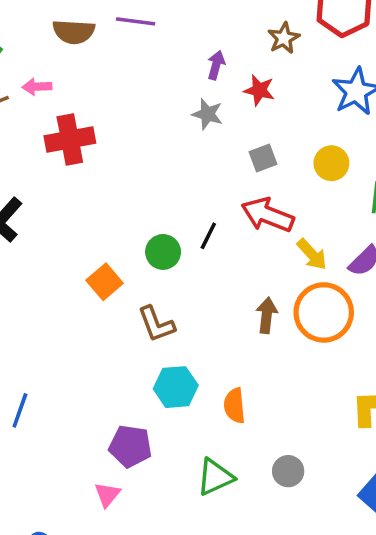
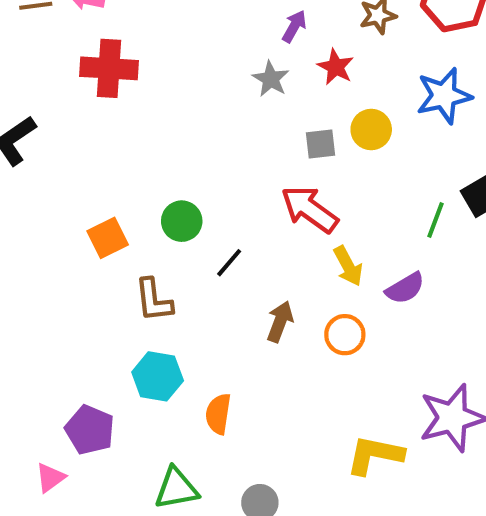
yellow circle: (331, 163) -> (371, 130), moved
black line: (208, 236) -> (229, 263), moved
orange circle: (324, 312) -> (345, 335), size x0.6

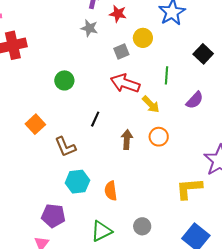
green line: (436, 220) -> (167, 75), moved
green circle: (182, 221) -> (64, 80), moved
purple semicircle: (405, 288) -> (195, 100), moved

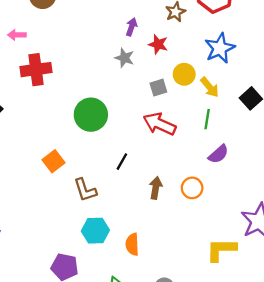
green circle: (64, 80) -> (91, 115), size x1.5
purple semicircle: (195, 100) -> (218, 154), moved
yellow arrow: (151, 104) -> (210, 87), moved

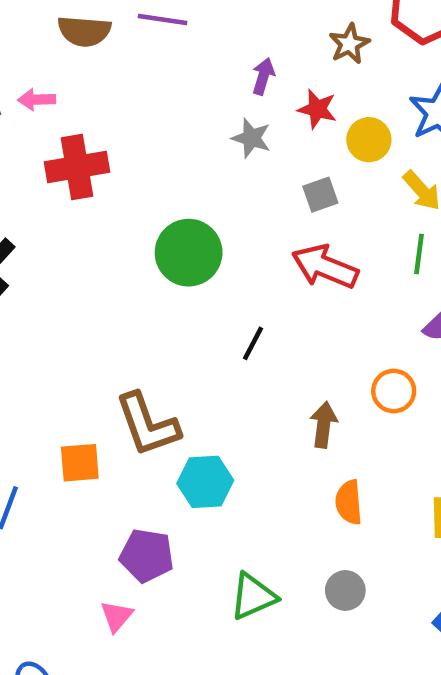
yellow circle: (184, 74) -> (369, 140), moved
orange square: (54, 161) -> (80, 463), moved, turned 35
brown arrow: (156, 188) -> (324, 425), moved
brown L-shape: (85, 190) -> (147, 425), moved, size x1.4
orange semicircle: (132, 244) -> (349, 502), moved

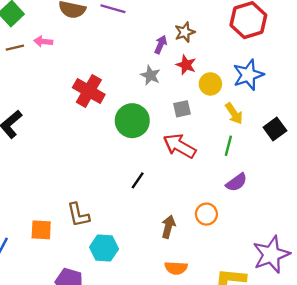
brown star: (349, 44) -> (185, 32), moved
red cross: (77, 167) -> (89, 91), moved, turned 32
green circle: (189, 253) -> (132, 121), moved
brown L-shape: (147, 425) -> (78, 215), size x0.7
orange semicircle: (349, 502) -> (176, 268), turned -90

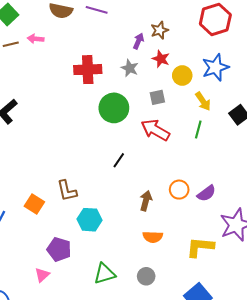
red cross: (89, 91) -> (88, 70), moved, turned -32
purple semicircle: (236, 182) -> (206, 193), moved
orange square: (41, 230) -> (34, 204), turned 30

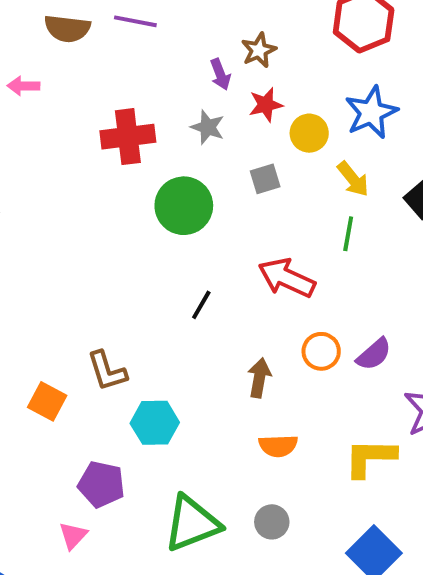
purple arrow: (138, 41) -> (220, 74), turned 140
red star: (161, 59) -> (266, 105), turned -30
red arrow: (155, 130) -> (287, 278), moved
green triangle: (104, 274) -> (192, 523), size x1.4

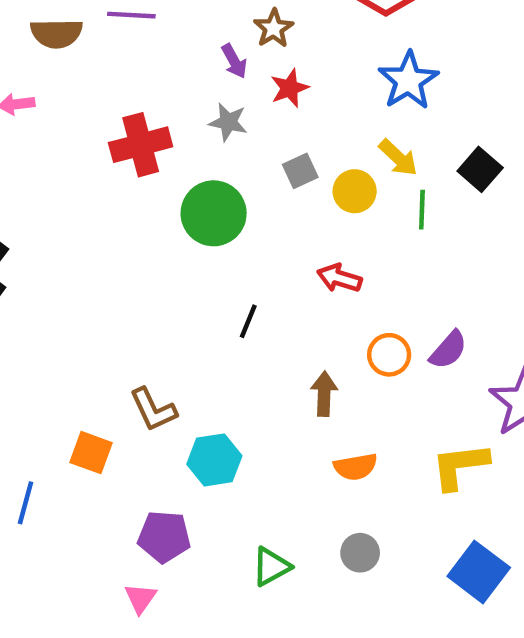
yellow circle: (309, 133) -> (355, 191), moved
green line: (348, 234) -> (422, 210), moved
red arrow: (287, 278) -> (339, 278), size x0.7
green triangle: (192, 523) -> (271, 567), size x0.6

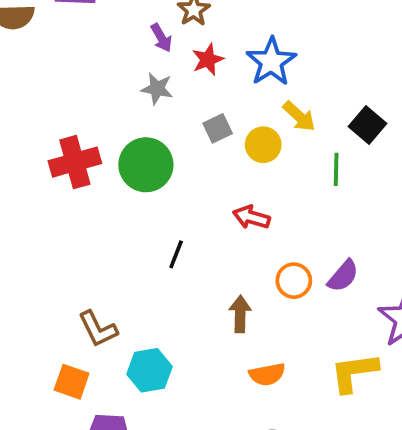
blue star: (408, 81) -> (271, 62), moved
red cross: (141, 145) -> (75, 162), moved
green line: (422, 210) -> (336, 169), moved
orange square: (91, 453) -> (72, 382), moved

